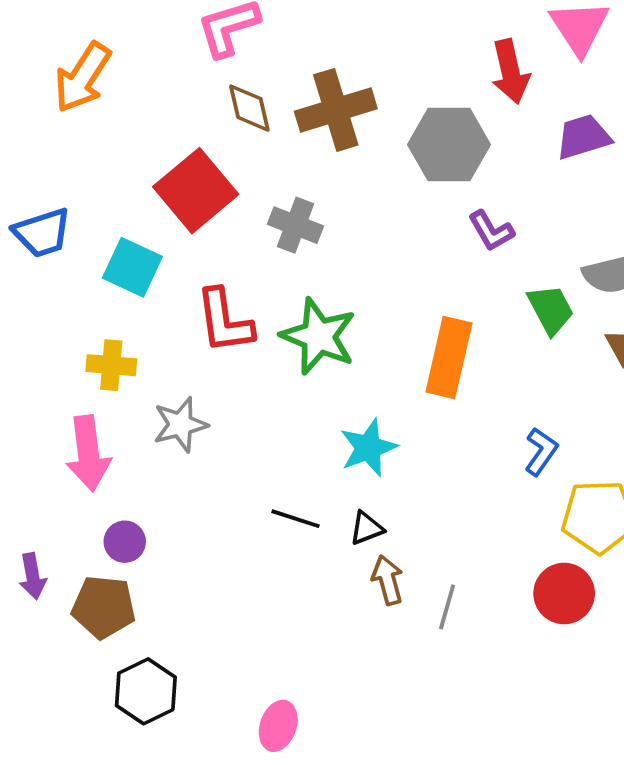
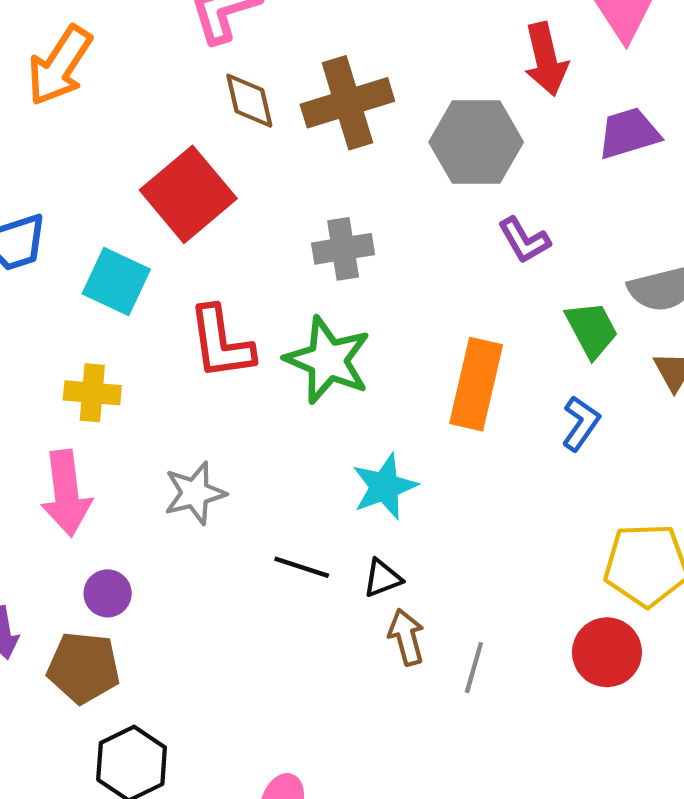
gray cross: (295, 225) -> (343, 249), moved, turned -30
gray star: (180, 425) -> (195, 493), moved
blue L-shape: (541, 451) -> (581, 423), moved

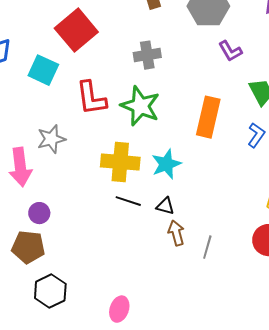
yellow cross: (92, 393) -> (120, 162), moved, size x1.5
gray star: (195, 493) -> (51, 139), moved
black triangle: (382, 578) -> (165, 206), turned 36

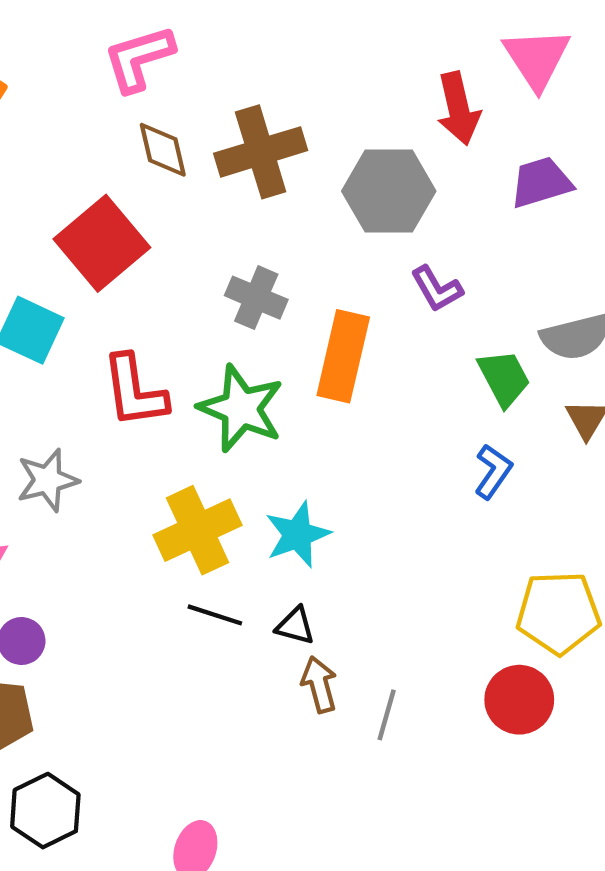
gray cross: (147, 55) -> (256, 298), turned 32
orange rectangle: (208, 117) -> (343, 356), moved
yellow cross: (120, 162) -> (198, 530), turned -30

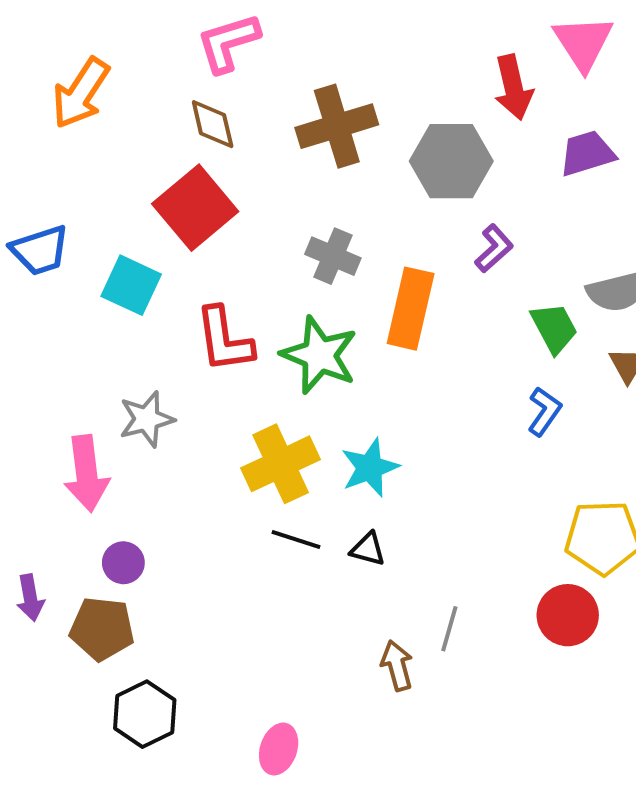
brown diamond: (163, 150) -> (213, 124), moved
purple L-shape: (437, 289) -> (494, 248), turned -102
brown arrow: (319, 684) -> (397, 666), moved

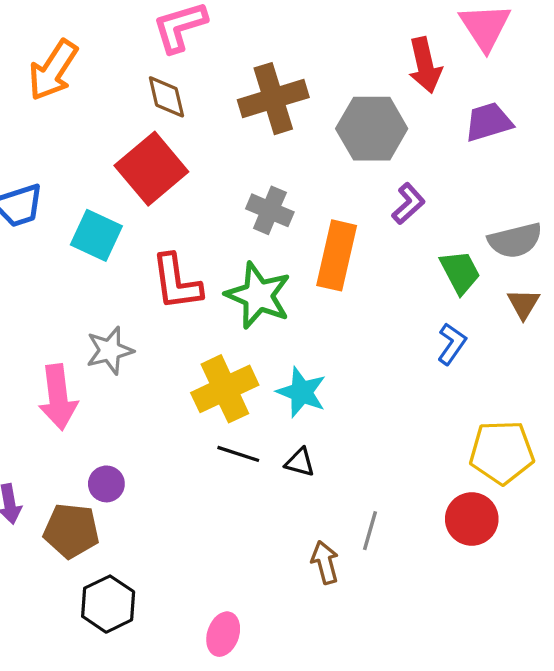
cyan star: (370, 468) -> (302, 392), turned -30
purple circle: (123, 563) -> (106, 484), moved

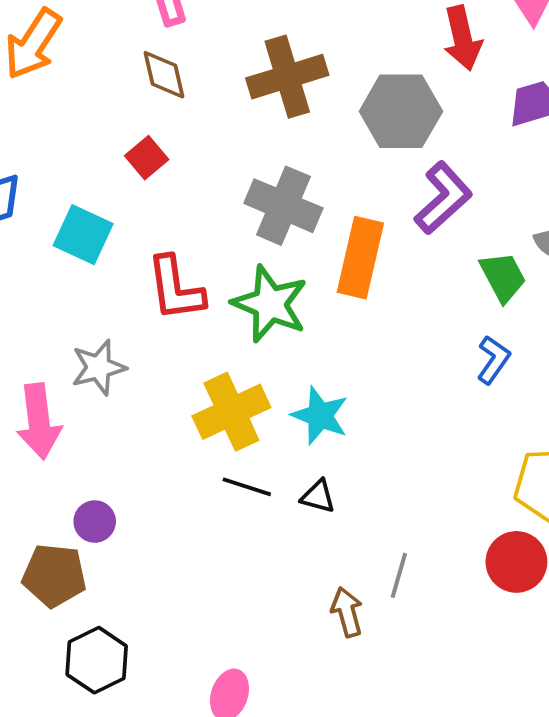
red square: (151, 169) -> (147, 158), size x0.5
purple L-shape: (408, 204) -> (443, 198), size x1.5
gray cross: (270, 210) -> (283, 206), size x1.4

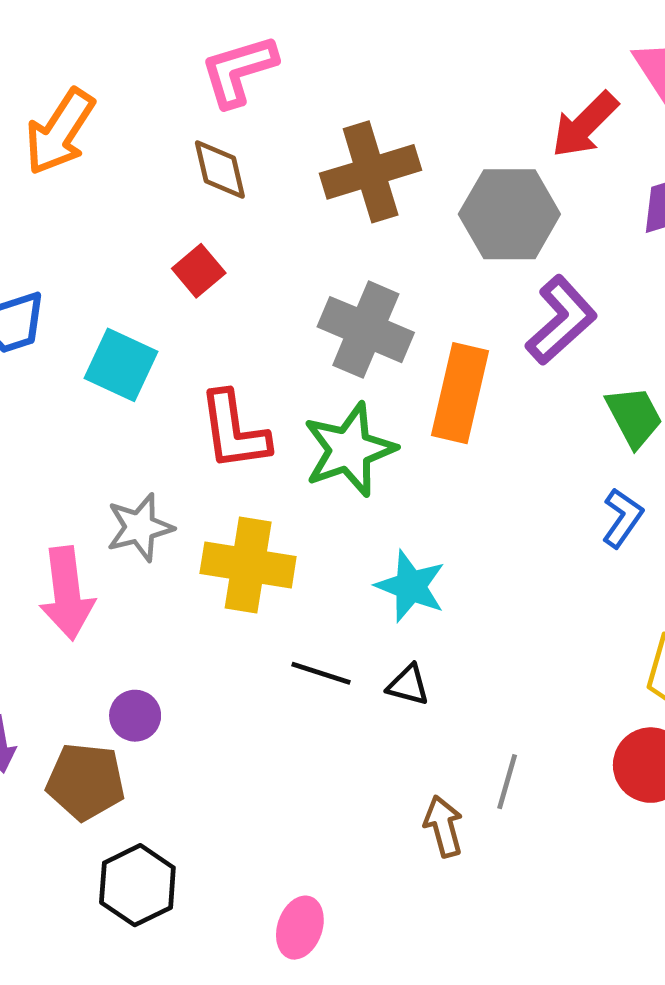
red arrow: (463, 38) -> (585, 125), turned 58
green star: (270, 304) -> (349, 450), turned 30
yellow cross: (231, 412) -> (248, 565), moved, turned 34

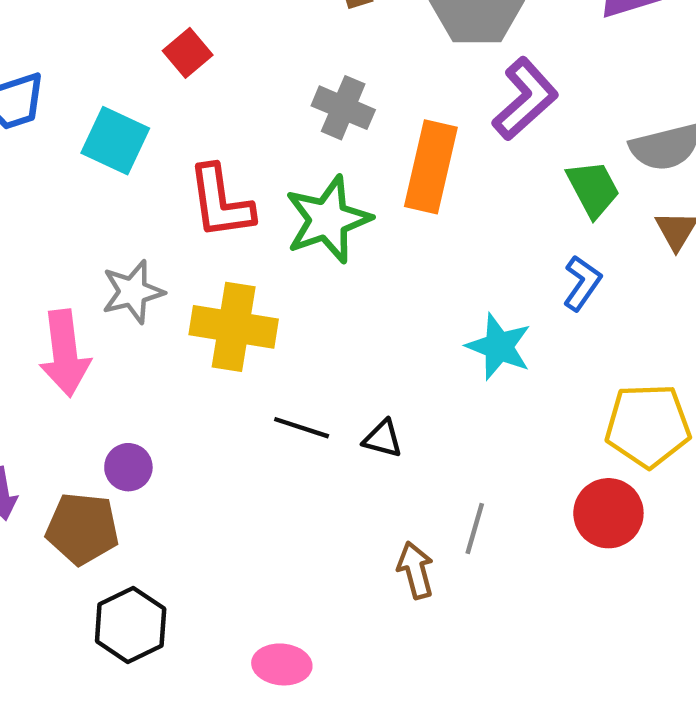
gray cross: (366, 330) -> (343, 108), size x0.7
cyan star: (411, 586) -> (499, 347), moved
pink ellipse: (300, 928) -> (282, 664), turned 76

